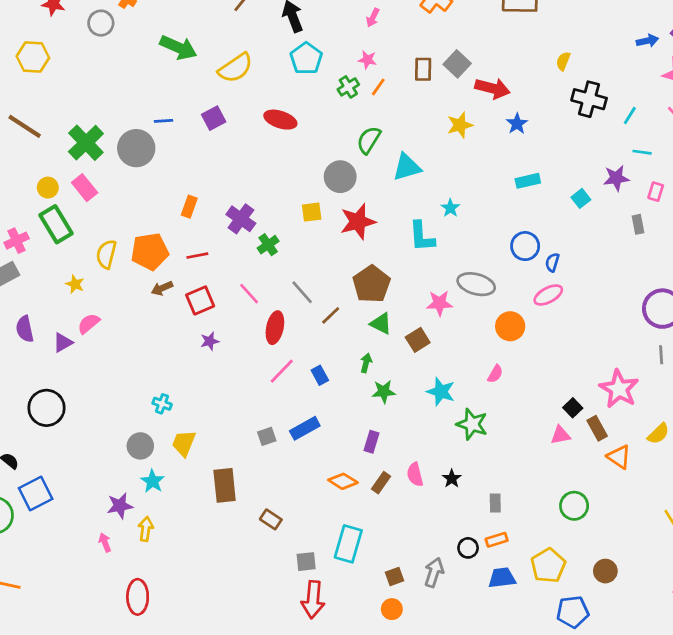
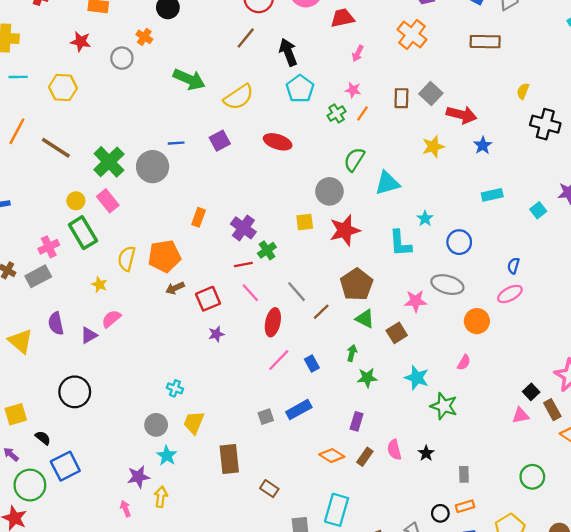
blue circle: (525, 246) -> (459, 242), moved
red line: (197, 256) -> (243, 264), moved

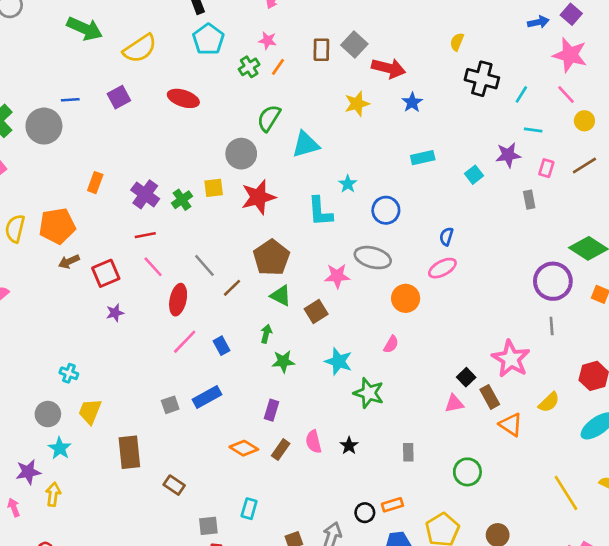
green cross: (267, 250) -> (182, 200), moved
gray rectangle: (464, 474) -> (408, 452), moved
cyan rectangle: (337, 510) -> (249, 509), size x0.6

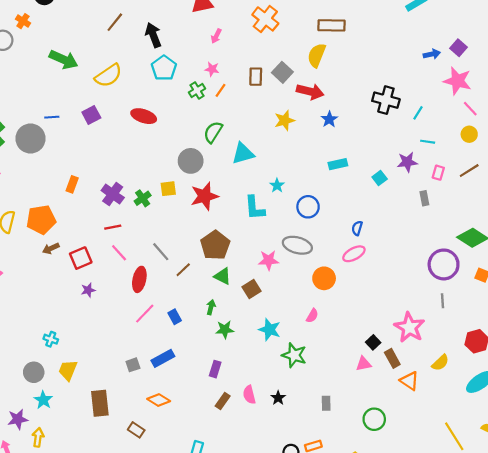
yellow semicircle: (457, 42) -> (317, 55), moved, size x1.6
pink line: (566, 94) -> (470, 109), moved
orange diamond: (244, 448) -> (159, 400), moved

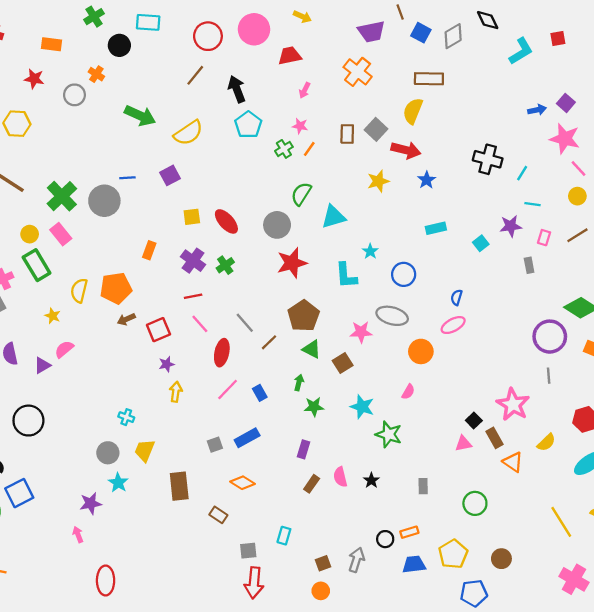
red ellipse: (144, 116) -> (226, 221), moved, turned 30
yellow square: (168, 189) -> (192, 217), moved
yellow arrow: (38, 437) -> (176, 392), moved

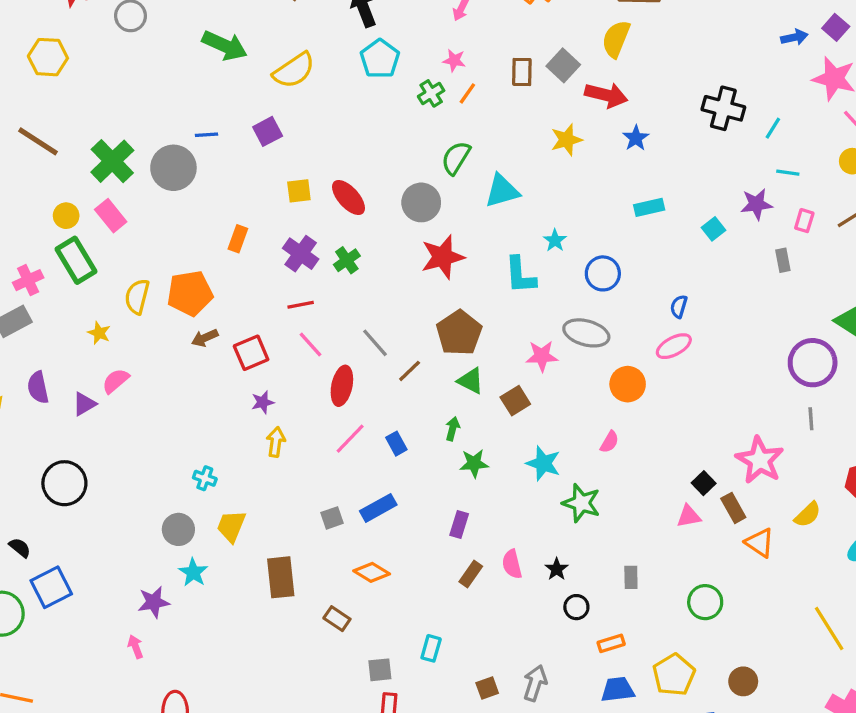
black circle: (385, 539) -> (576, 607), moved

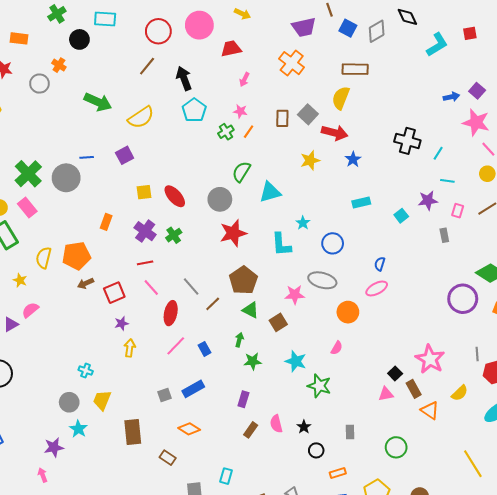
gray line: (811, 419) -> (477, 354), moved

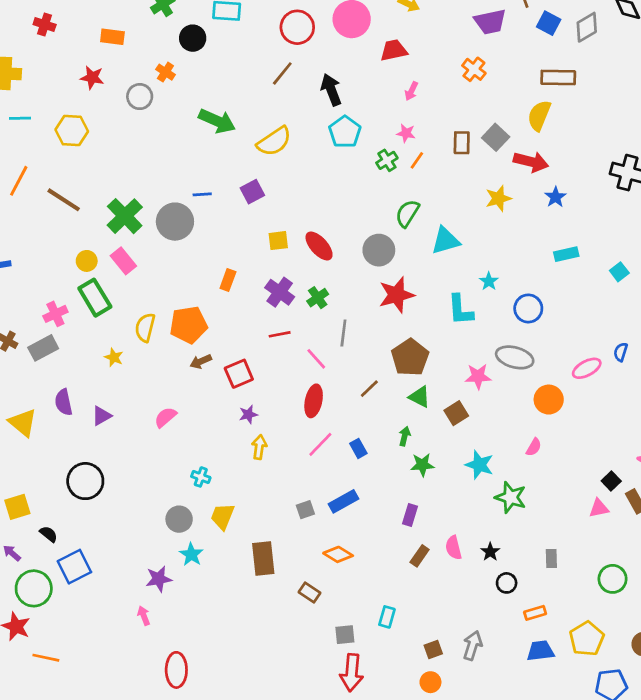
orange cross: (292, 63) -> (474, 69), size x0.7
blue semicircle: (380, 264) -> (621, 352), moved
gray line: (191, 286) -> (343, 333), moved, turned 48
pink line: (151, 287) -> (316, 359), moved
pink semicircle: (30, 310) -> (165, 417), moved

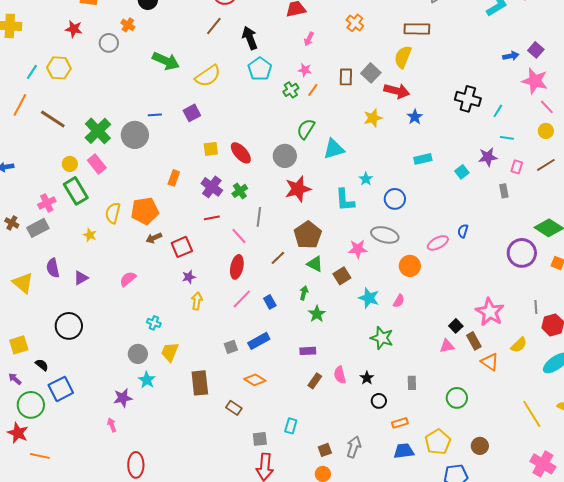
cyan line: (20, 118) -> (32, 72), moved, turned -56
green star: (422, 465) -> (317, 314), turned -30
cyan star: (479, 465) -> (369, 298), moved
purple rectangle: (410, 515) -> (308, 351), turned 70

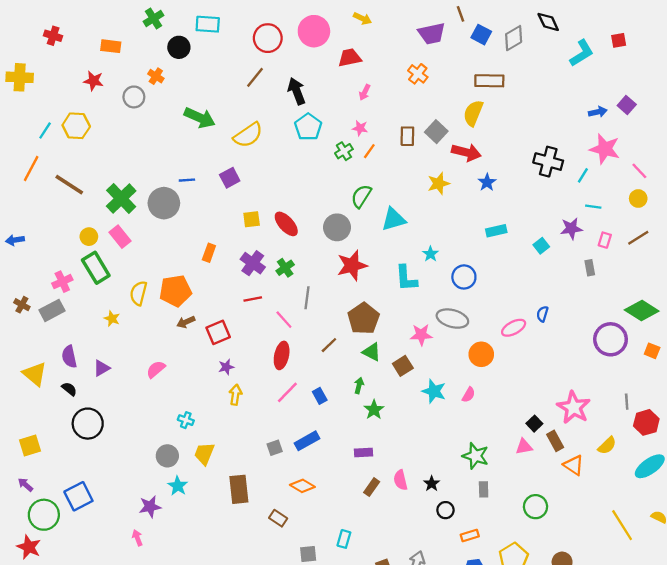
pink star: (535, 81) -> (605, 149), moved
green star: (382, 338) -> (475, 456), moved
black semicircle: (42, 365) -> (69, 389), moved

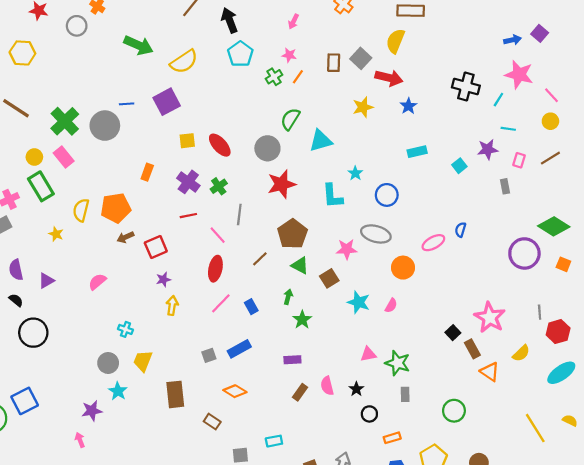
purple square: (230, 178) -> (167, 102), size x1.4
pink triangle: (524, 447) -> (368, 354), moved
cyan rectangle: (344, 539) -> (274, 441), turned 63

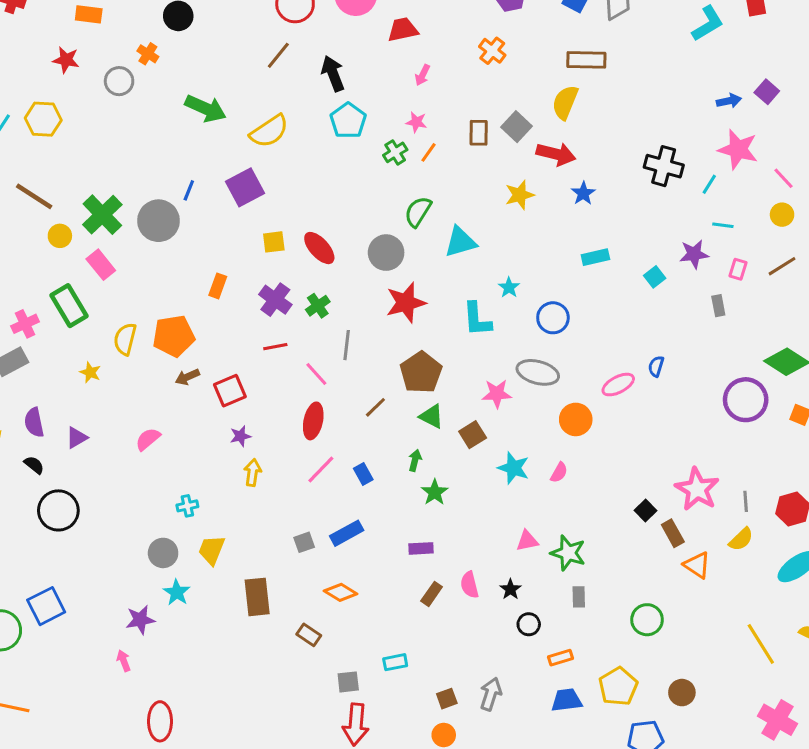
blue line: (127, 104) -> (189, 190), turned -64
yellow circle: (34, 157) -> (60, 236), moved
gray line: (540, 312) -> (746, 501), moved
cyan cross: (125, 329) -> (187, 506), turned -32

